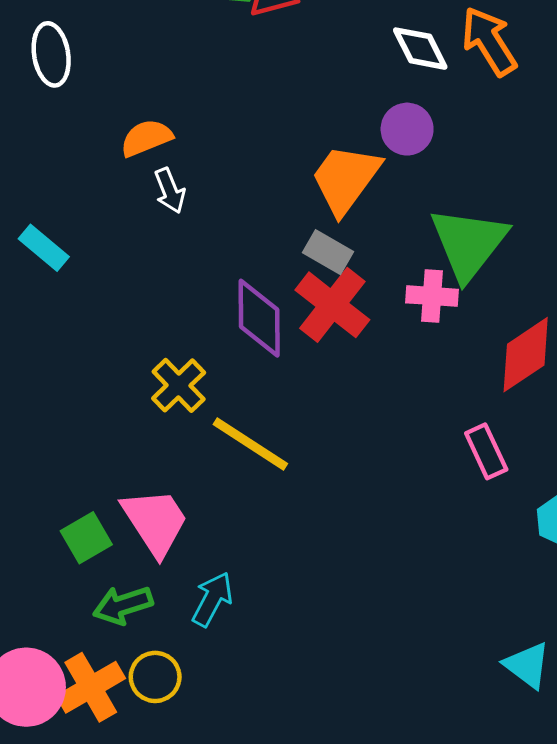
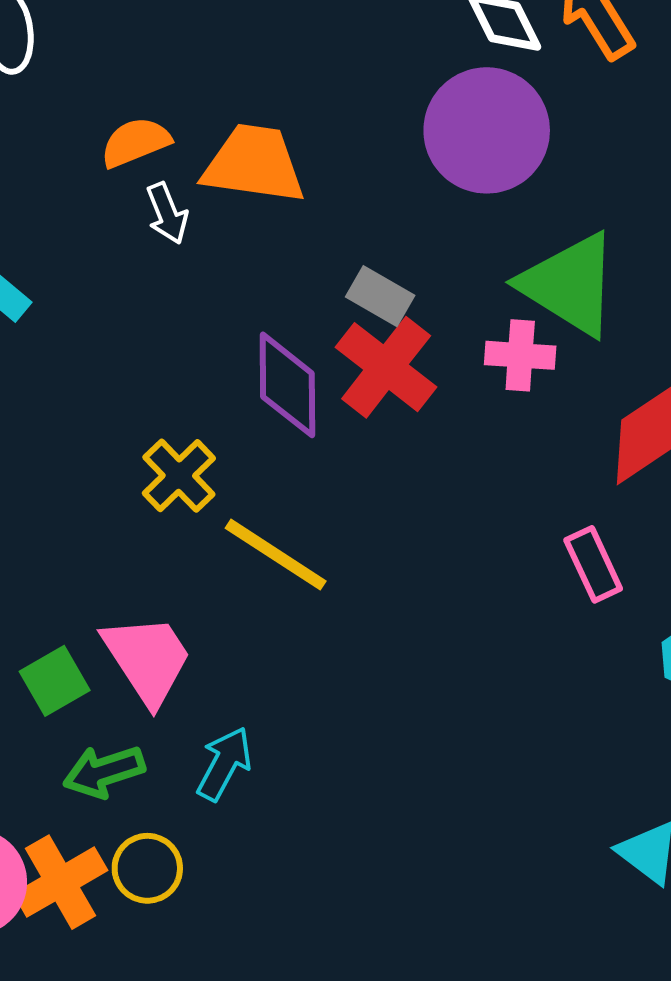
purple circle: (407, 129) -> (487, 130), size x1.8
orange trapezoid: (346, 179) -> (254, 164), moved, turned 62
green triangle: (469, 243) -> (570, 284), turned -36

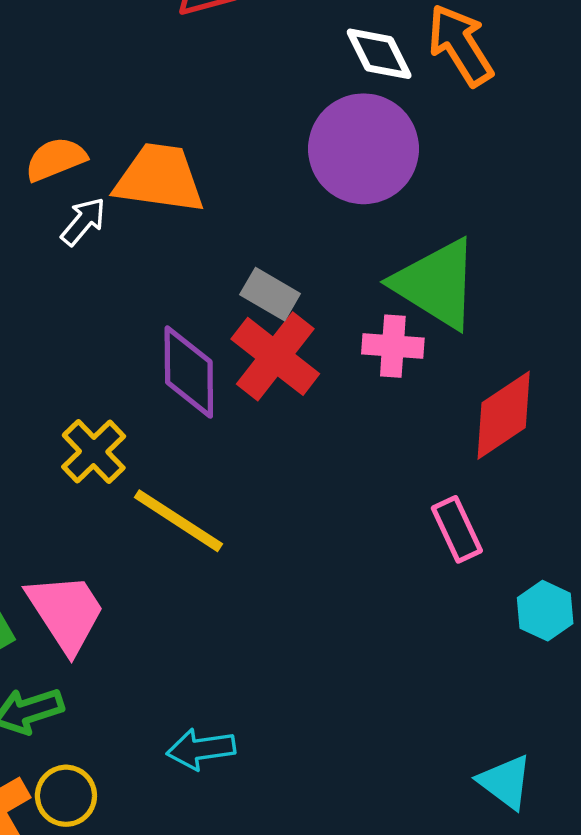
white arrow: (167, 213) -> (83, 221), turned -118
cyan arrow: (224, 764) -> (201, 749), moved, turned -126

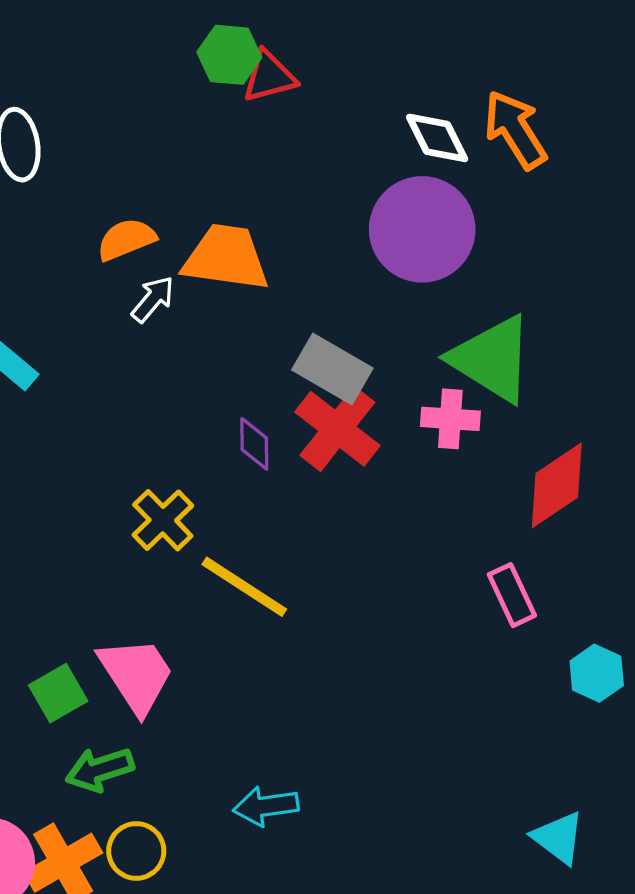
gray rectangle: (270, 294) -> (332, 369), size x1.4
purple diamond: (189, 372) -> (254, 444), size x0.6

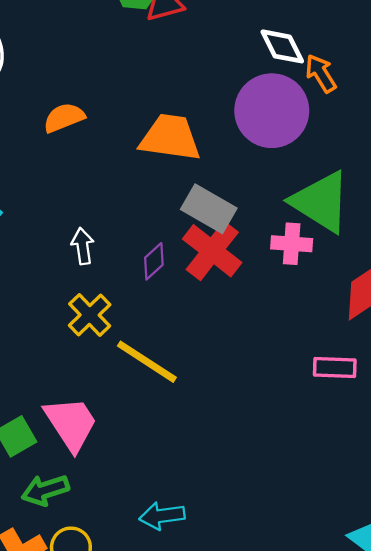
orange arrow: (515, 130) -> (321, 73), moved, size x0.7
orange trapezoid: (226, 258) -> (170, 138), moved
white arrow: (153, 299) -> (83, 246), moved, turned -48
purple diamond: (254, 444) -> (154, 261), turned 48
pink rectangle: (512, 595) -> (335, 368), turned -63

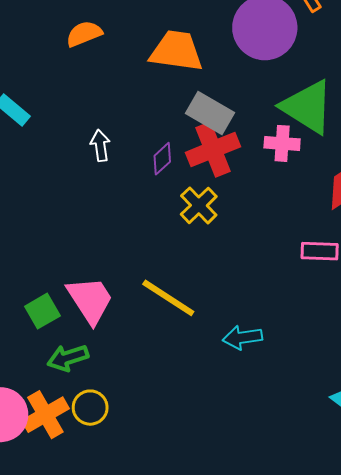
red cross: (212, 251) -> (213, 150), turned 30
yellow cross: (90, 315) -> (199, 205), moved
yellow line: (147, 362) -> (168, 298), moved
cyan arrow: (162, 516) -> (242, 337), moved

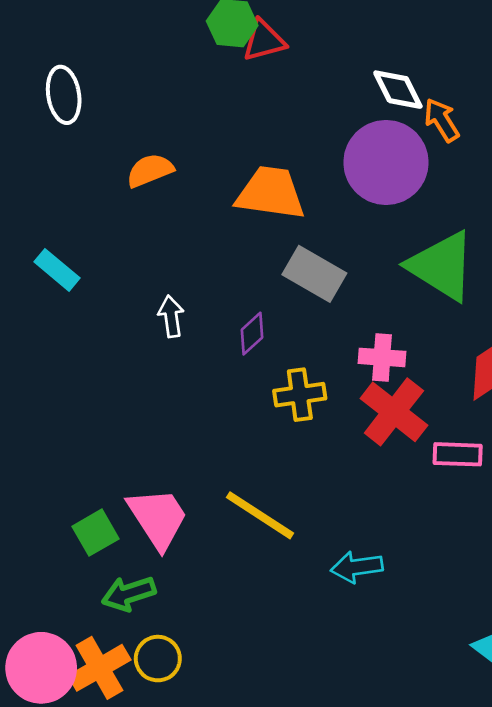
pink cross: (282, 143) -> (382, 357), moved
red cross: (213, 150) -> (394, 412), moved, turned -30
yellow cross: (199, 205) -> (300, 395), turned 36

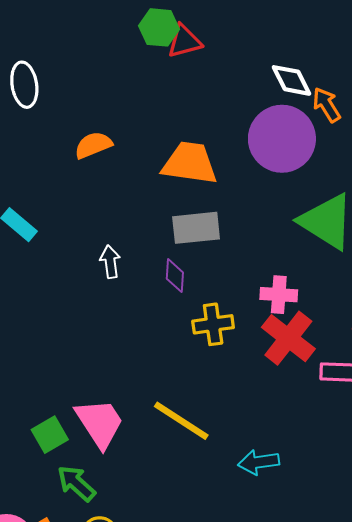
gray rectangle: (314, 274) -> (196, 228), moved, turned -36
purple diamond: (252, 334) -> (175, 276), turned -44
green arrow: (129, 594) -> (76, 483), turned 60

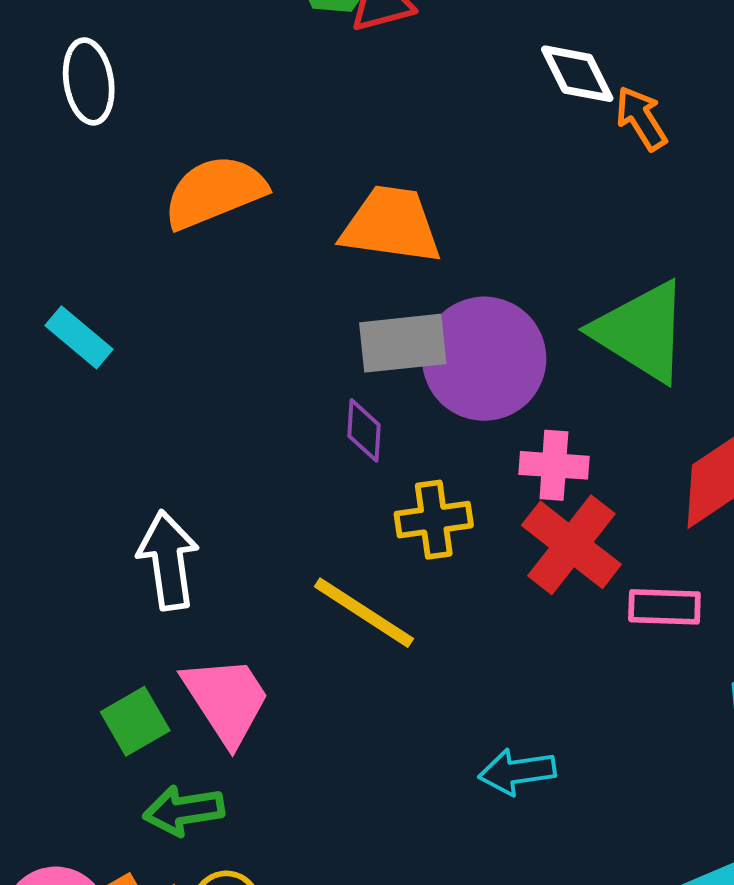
purple circle: (282, 139) -> (484, 359), moved
orange semicircle: (93, 145) -> (215, 192), size x1.5
white arrow: (110, 262) -> (168, 560), moved, size x1.6
yellow line: (181, 421) -> (364, 613), moved
green arrow: (76, 483) -> (184, 810), turned -51

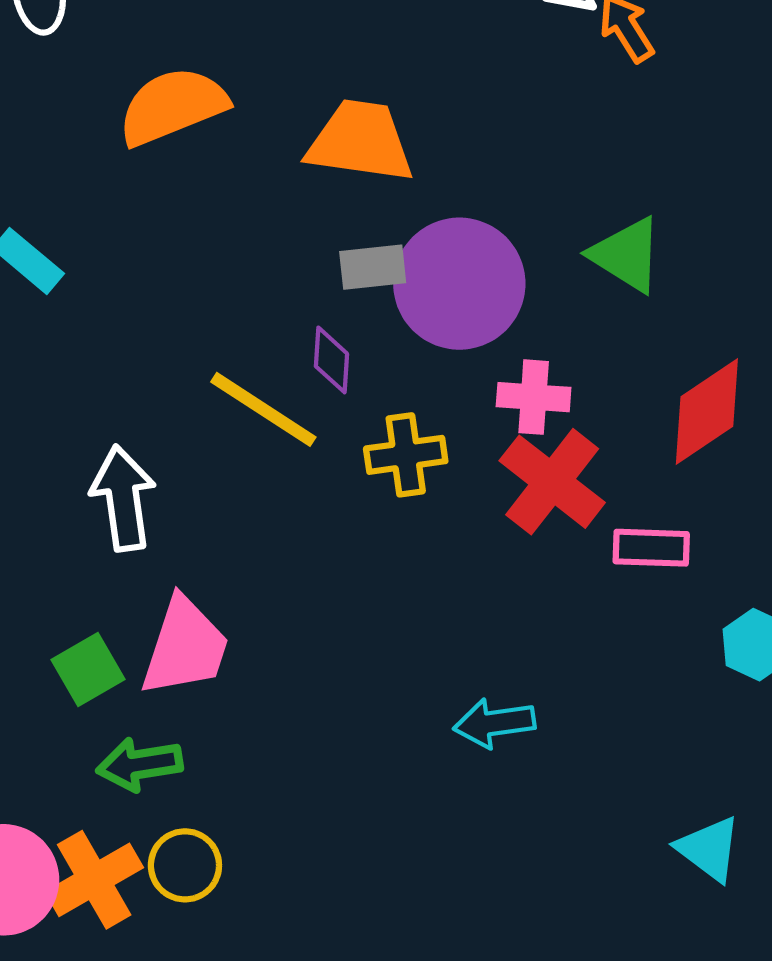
green triangle: (641, 332) -> (626, 255), size x0.7
gray rectangle: (403, 343) -> (373, 267), size x0.7
yellow line: (364, 613) -> (263, 409), moved
pink trapezoid: (226, 700) -> (185, 647), turned 51

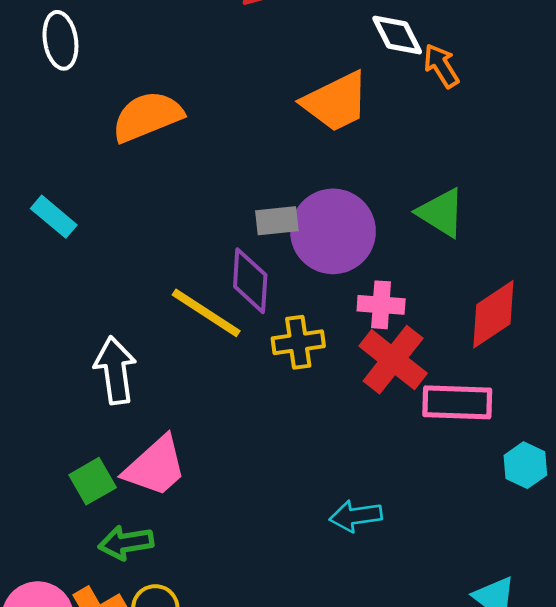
orange trapezoid: (360, 141) -> (336, 102), moved, turned 146
purple diamond: (331, 360) -> (250, 281), size x1.5
pink rectangle: (651, 548) -> (457, 402), size x1.4
pink trapezoid: (185, 647) -> (155, 467), turned 30

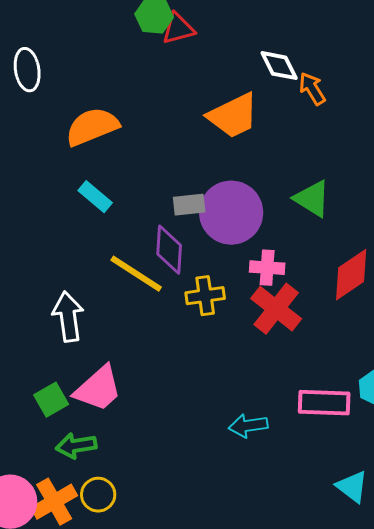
cyan rectangle: (54, 217) -> (95, 197), moved
pink rectangle: (457, 402) -> (324, 403), moved

